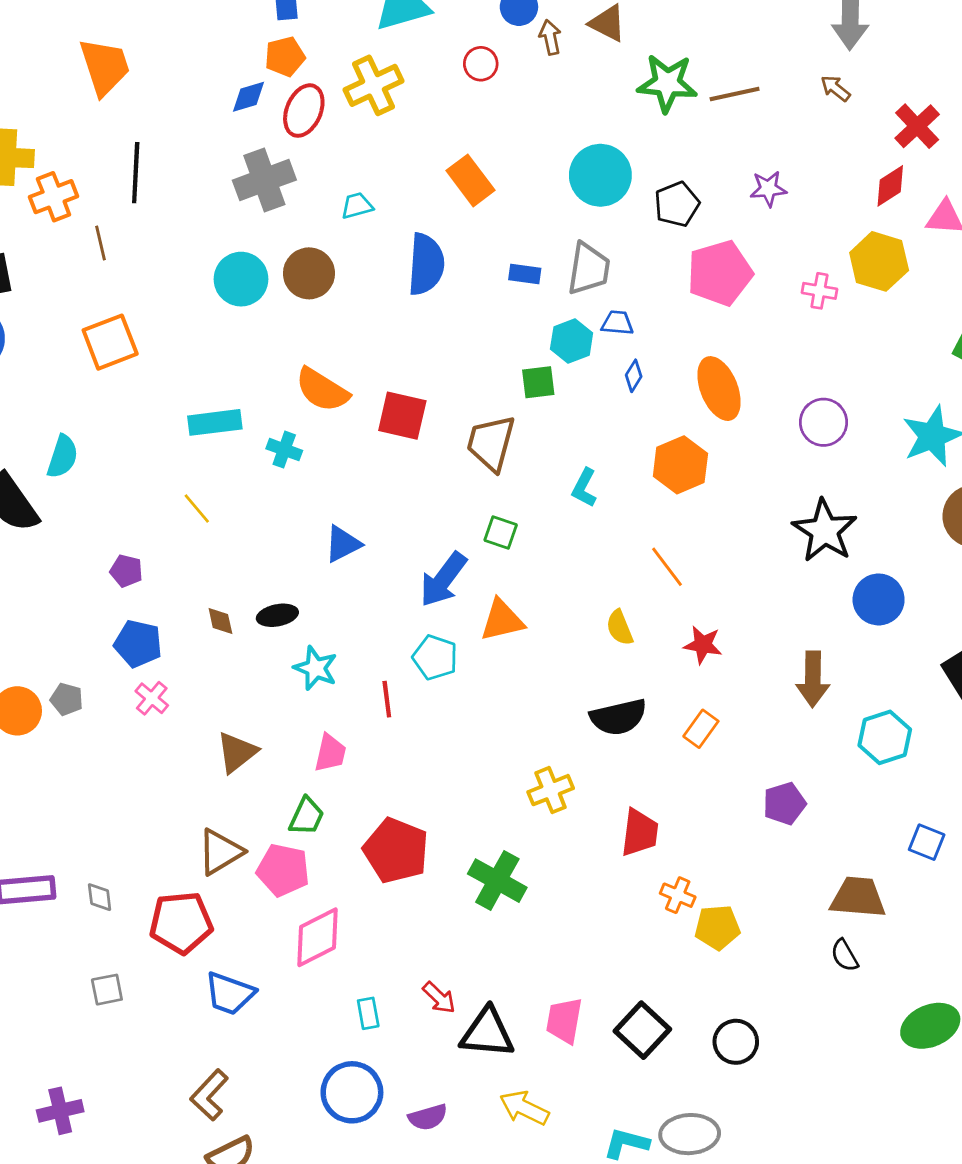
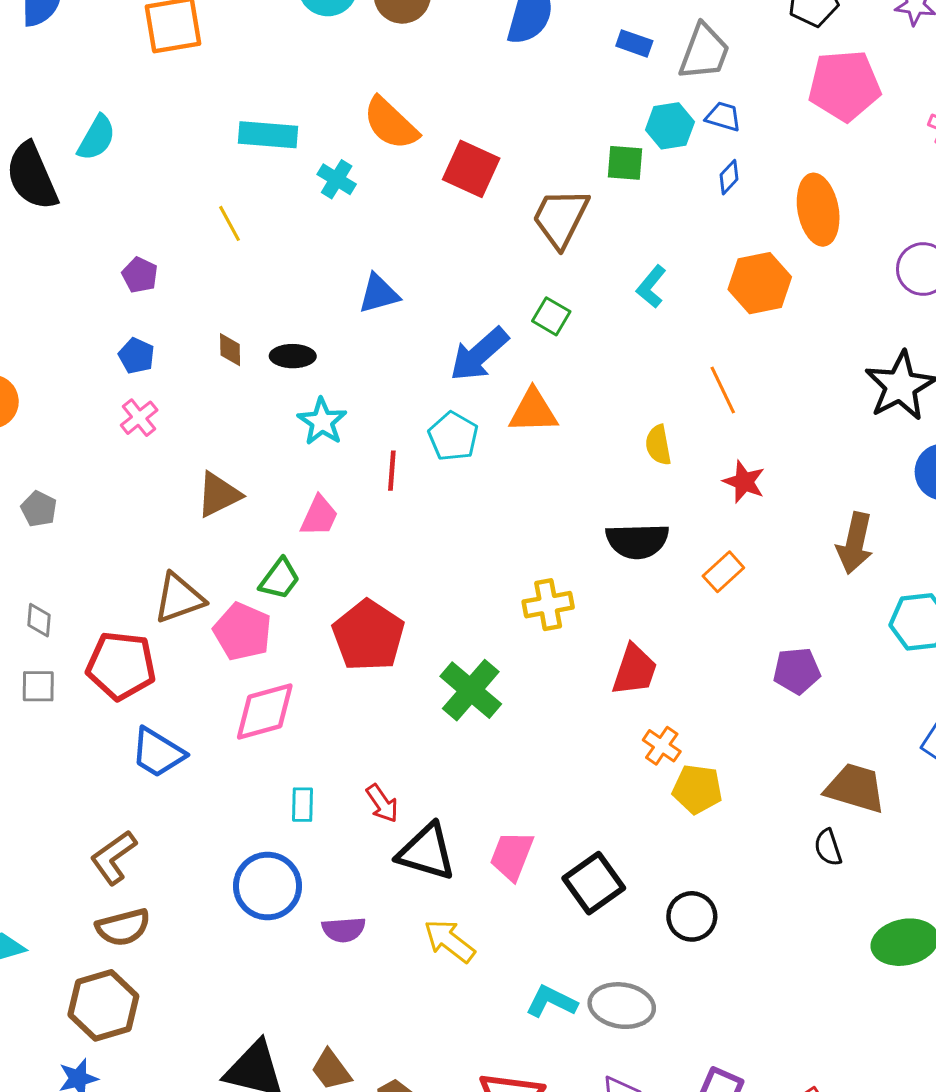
blue pentagon: (138, 644) -> (136, 356), size x0.7
gray pentagon: (67, 699) -> (39, 509), moved
gray square: (107, 990) -> (38, 686), moved

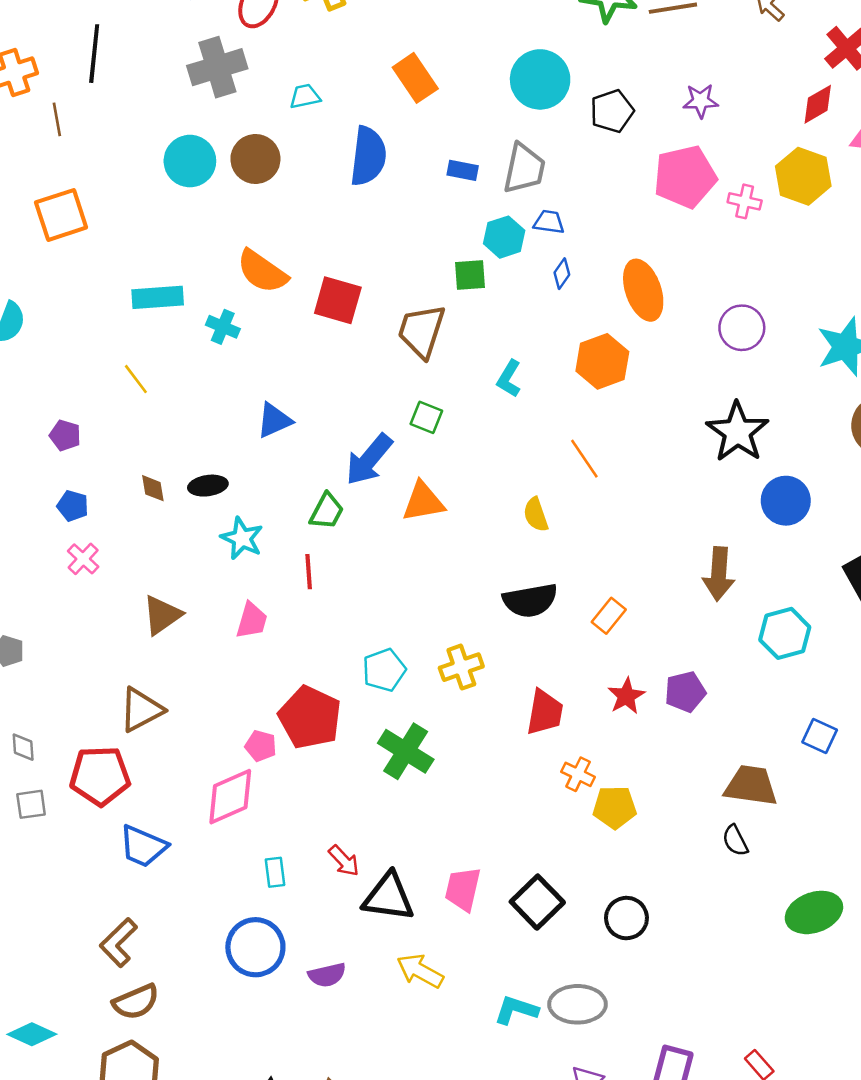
pink pentagon: (844, 85) -> (685, 177), moved
cyan pentagon: (453, 436) -> (384, 670), moved, turned 30
red star: (744, 482) -> (626, 696), moved, turned 30
green trapezoid: (280, 579) -> (327, 511), moved
pink pentagon: (242, 632) -> (261, 746), moved, size x0.6

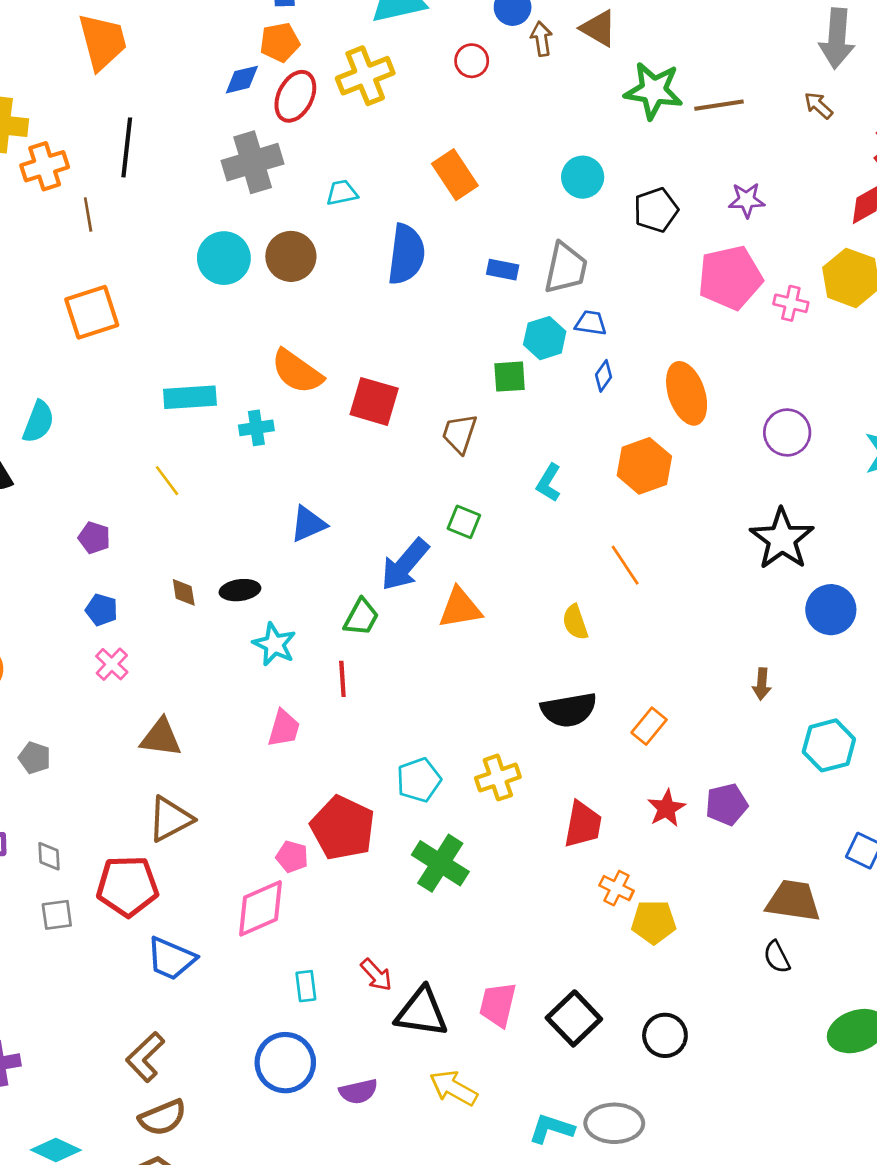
cyan circle: (540, 79) -> (583, 177), size x0.7
cyan cross: (223, 327) -> (256, 428), turned -32
brown trapezoid: (421, 331) -> (460, 434), size x0.7
brown arrow: (719, 574) -> (762, 684), size x0.6
brown triangle: (162, 615) -> (161, 738), moved, turned 42

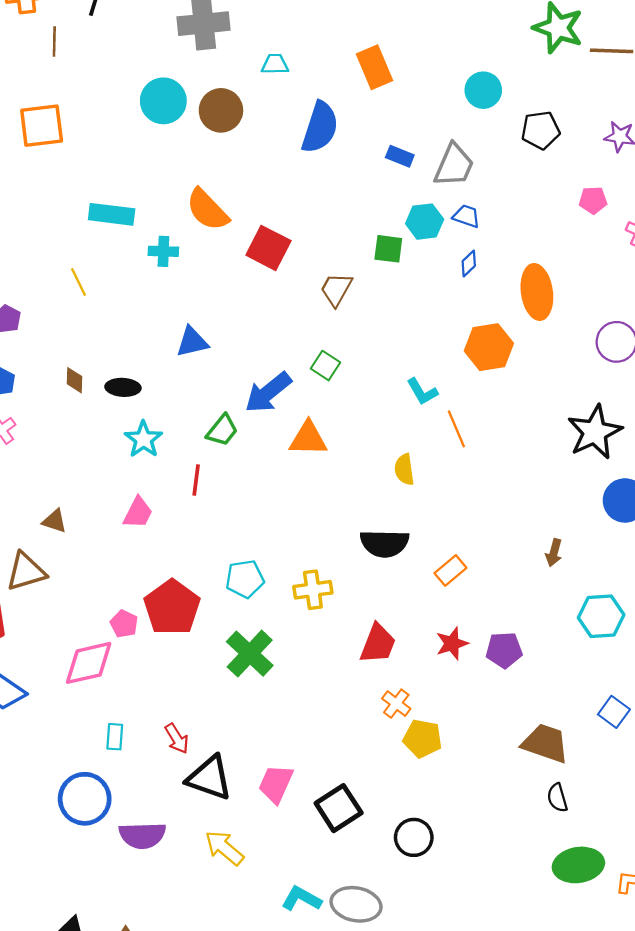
pink pentagon: (730, 278) -> (593, 200), size x0.5
cyan L-shape: (549, 483) -> (422, 392), moved, turned -72
brown triangle: (161, 738) -> (55, 521), moved, size x0.7
black semicircle: (777, 957) -> (557, 798), moved
purple semicircle: (358, 1091) -> (142, 835), size x1.4

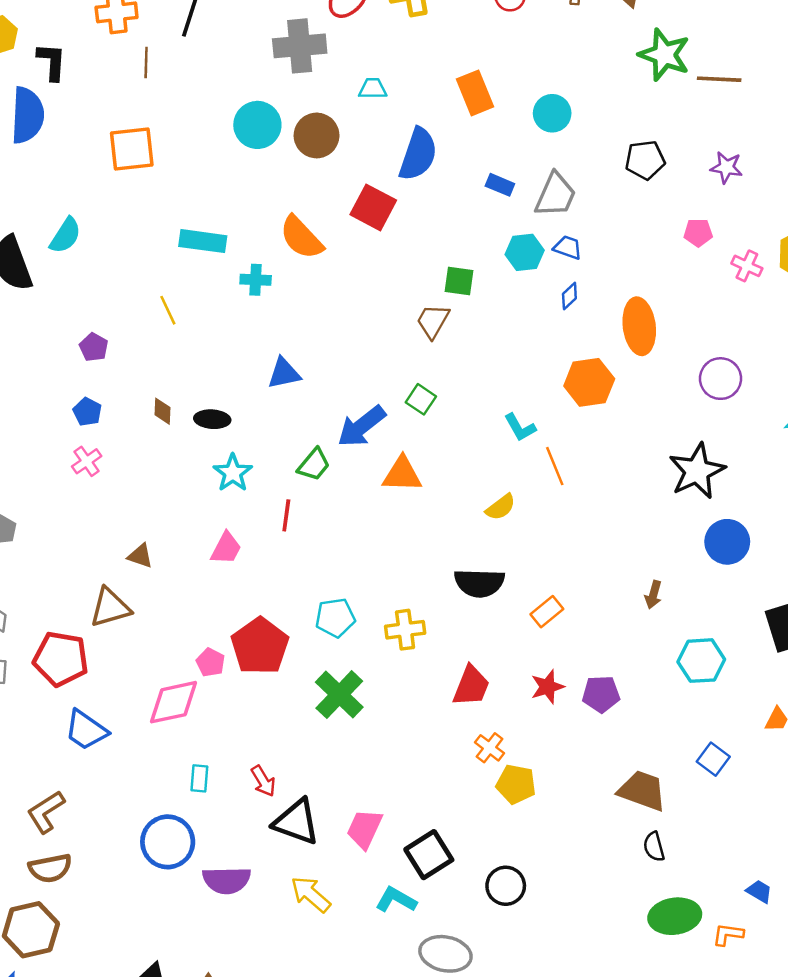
cyan circle: (483, 90) -> (552, 113), moved
red square: (268, 248) -> (373, 207), moved
green square: (388, 249) -> (459, 281), moved
yellow semicircle: (404, 469) -> (501, 507), turned -120
cyan L-shape: (301, 899) -> (396, 900), moved

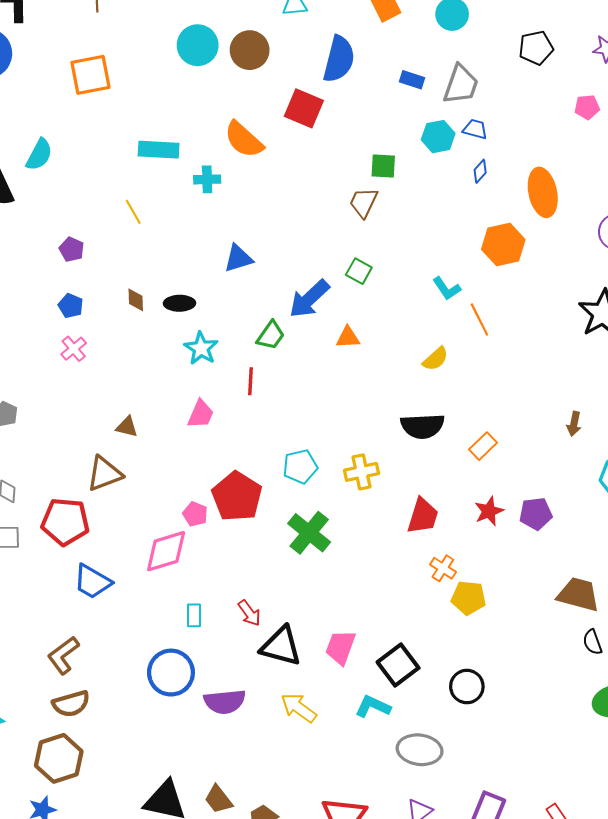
orange triangle: (402, 474) -> (348, 337), size x0.7

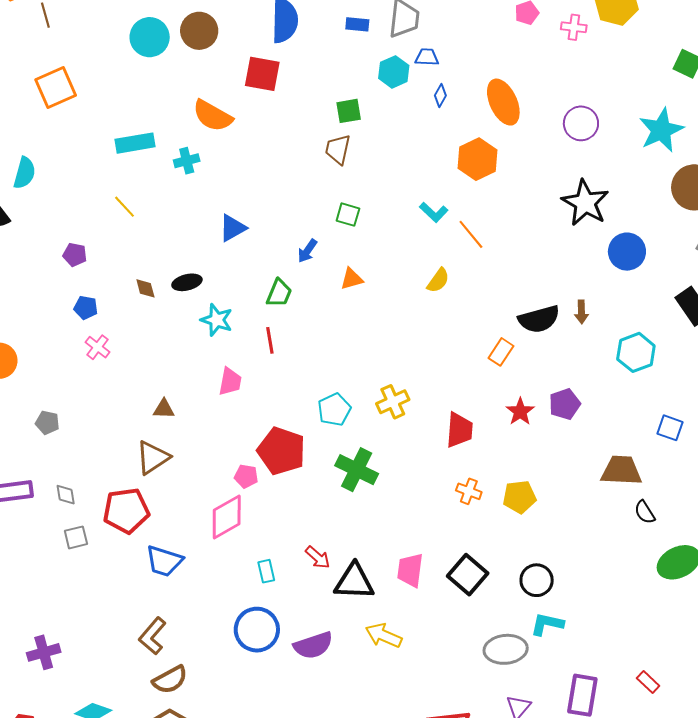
blue arrow: (309, 299) -> (307, 251), size x0.6
black semicircle: (422, 426) -> (539, 319), moved
orange cross: (443, 568) -> (469, 491), moved
cyan L-shape: (373, 706) -> (547, 624), moved

